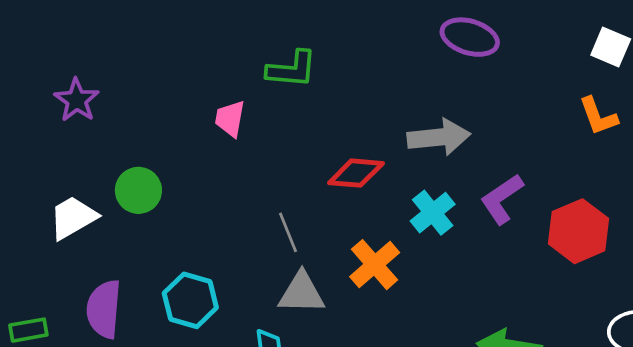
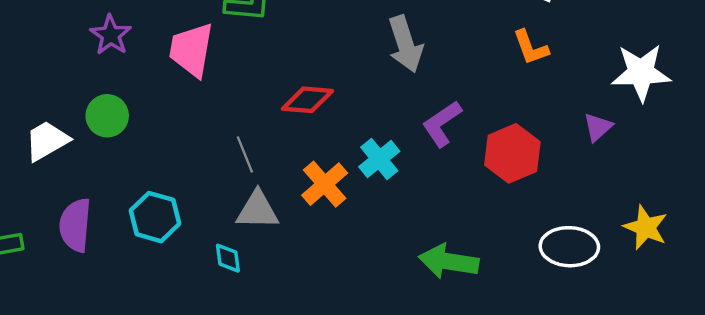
purple star: (77, 100) -> (111, 35), moved
pink trapezoid: (230, 119) -> (191, 50), size x1.6
gray arrow: (439, 137) -> (405, 44), moved, turned 78
cyan cross: (433, 213) -> (379, 159), moved

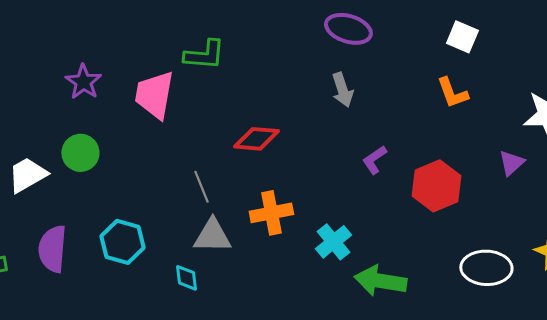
gray arrow: (405, 44) -> (342, 90), size x0.7
purple L-shape: (442, 124) -> (374, 160), size x0.7
cyan cross: (379, 159) -> (333, 242), moved
orange cross: (325, 184) -> (271, 213), turned 30

